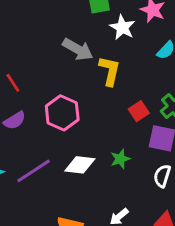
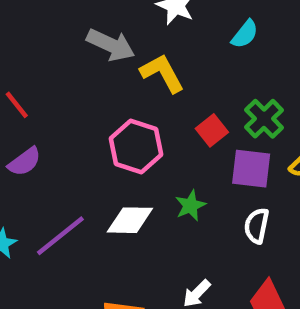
yellow L-shape: (110, 71) -> (162, 73), turned -36
pink hexagon: (62, 113) -> (136, 147), moved

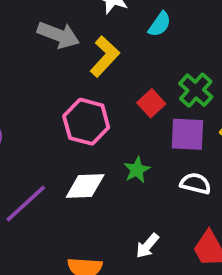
cyan semicircle: (245, 34) -> (160, 24), moved
yellow L-shape: (162, 73) -> (105, 56), turned 75
white semicircle: (257, 226) -> (195, 183), turned 96

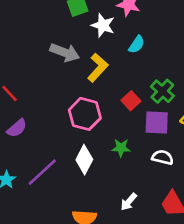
green star: (137, 170) -> (121, 148), turned 30
white diamond: (85, 186) -> (84, 160), turned -60

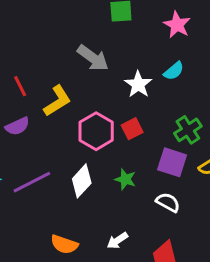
white star: (103, 25) -> (138, 84), moved
yellow L-shape: (98, 68) -> (57, 101), moved
red square: (131, 101) -> (132, 129), moved

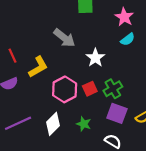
cyan semicircle: (174, 71) -> (128, 39), moved
green cross: (188, 130) -> (113, 89), moved

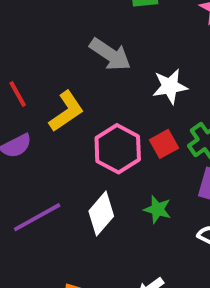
white star: (95, 58) -> (170, 86), turned 30

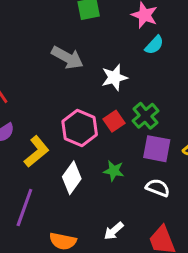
yellow L-shape: (66, 111) -> (37, 152), moved
purple line: (37, 217) -> (24, 208), moved, turned -36

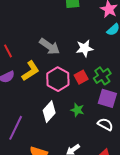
gray arrow: (67, 58) -> (50, 46), moved
yellow L-shape: (37, 152) -> (30, 71), moved

